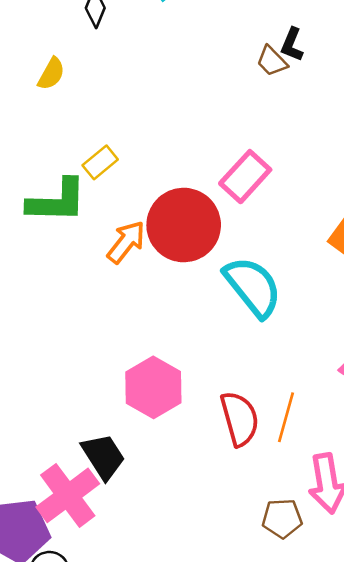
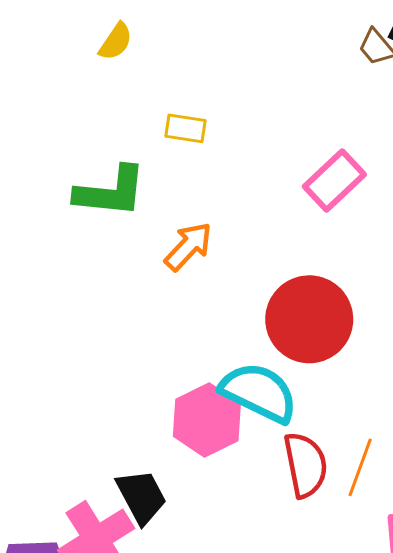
yellow rectangle: (100, 162) -> (186, 128), moved, turned 44
red circle: (184, 225) -> (309, 319), moved
cyan semicircle: (253, 287) -> (259, 392), moved, turned -30

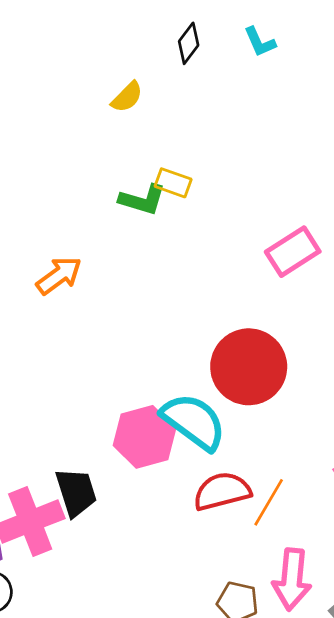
green L-shape: (111, 192) -> (143, 200), moved, size x0.7
orange arrow: (188, 246) -> (59, 276), moved
red semicircle: (305, 465) -> (222, 491), turned -104

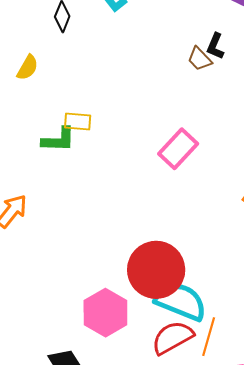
red circle: (249, 367) -> (156, 270), moved
cyan semicircle: (194, 421) -> (181, 301), moved

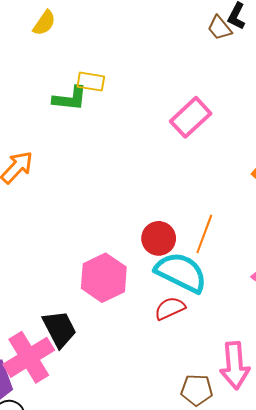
red circle: (156, 270) -> (159, 238), size x0.6
red semicircle: (173, 337) -> (170, 308), size x0.7
orange line: (209, 337) -> (204, 234), moved

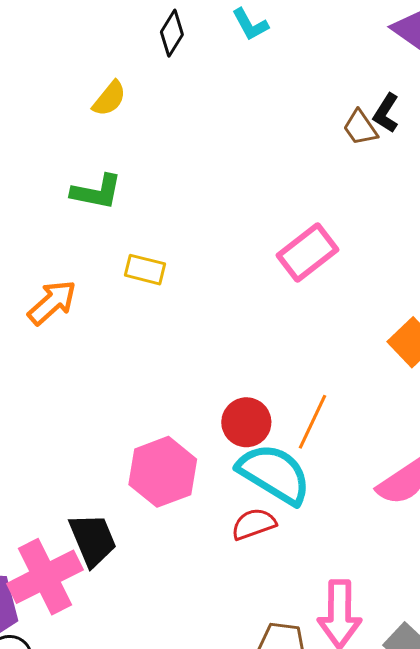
yellow rectangle: (91, 82) -> (145, 270), moved
green L-shape: (70, 98) -> (97, 192), moved

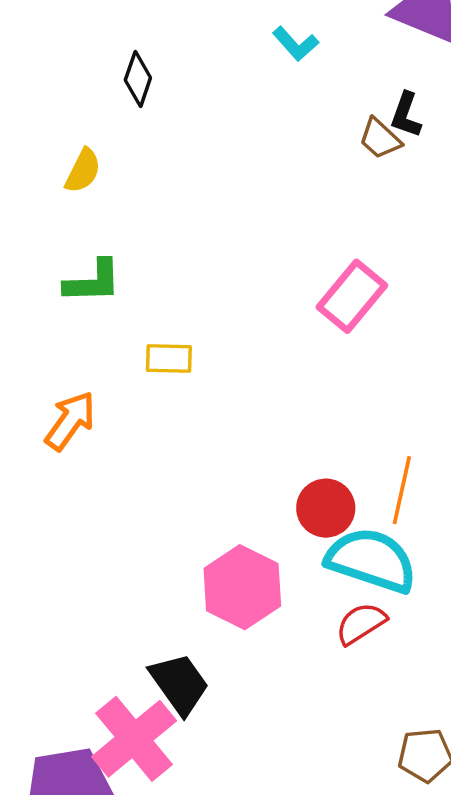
cyan L-shape: (250, 24) -> (296, 44), moved

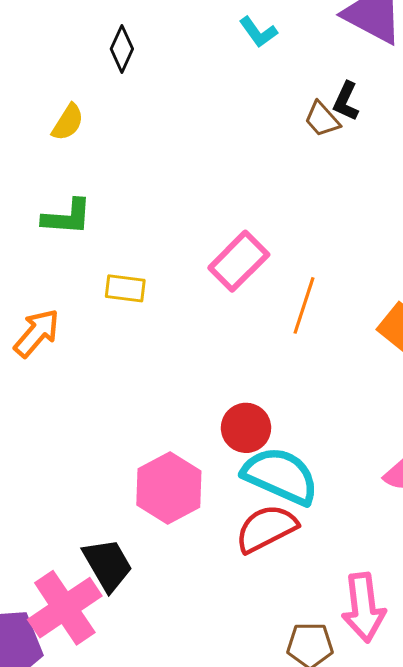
pink rectangle: (352, 296) -> (239, 261), moved
orange line: (402, 490) -> (304, 305), moved
red semicircle: (361, 624) -> (266, 529), size x1.4

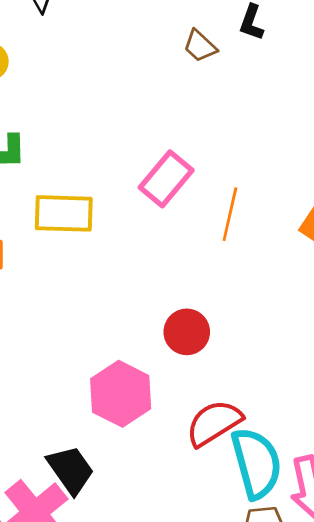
brown trapezoid: (322, 119) -> (200, 46), moved
yellow rectangle: (125, 288) -> (64, 213), size x1.6
cyan semicircle: (280, 476) -> (256, 463), moved, turned 56

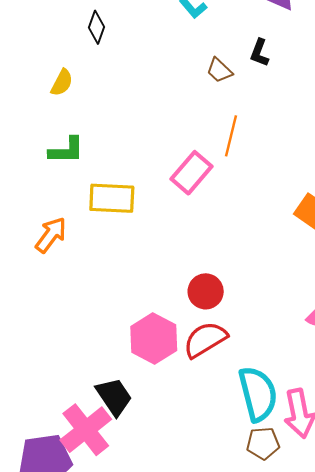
orange line: (230, 214) -> (231, 136), moved
red semicircle: (214, 423) -> (205, 340), moved

